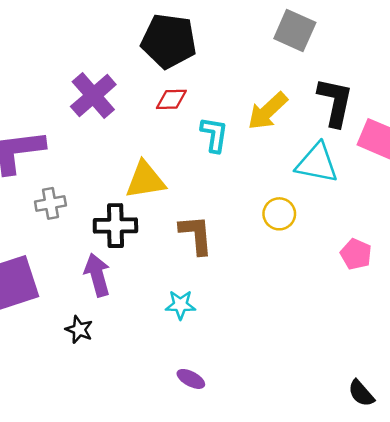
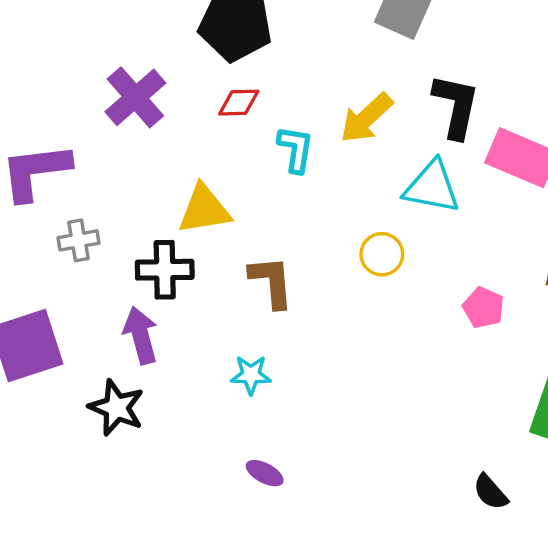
black star: (79, 330) -> (116, 408), size x1.5

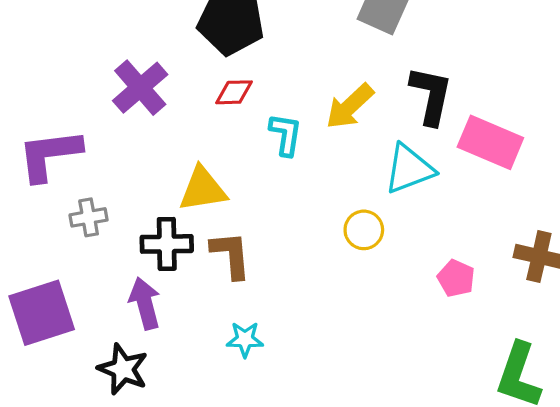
cyan triangle: (432, 187) -> (409, 169), turned -32
brown L-shape: (272, 282) -> (231, 255), moved

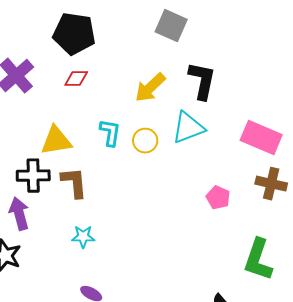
cyan L-shape: (286, 135) -> (110, 133), moved
pink rectangle: (490, 142) -> (261, 138), moved
yellow circle: (364, 230) -> (145, 141), moved

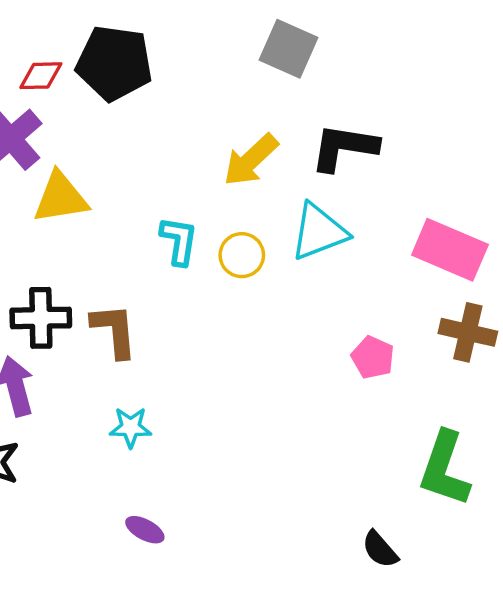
red diamond: (76, 79) -> (41, 76), moved
black L-shape: (202, 81) -> (344, 147), turned -93
yellow triangle: (56, 141) -> (61, 198), moved

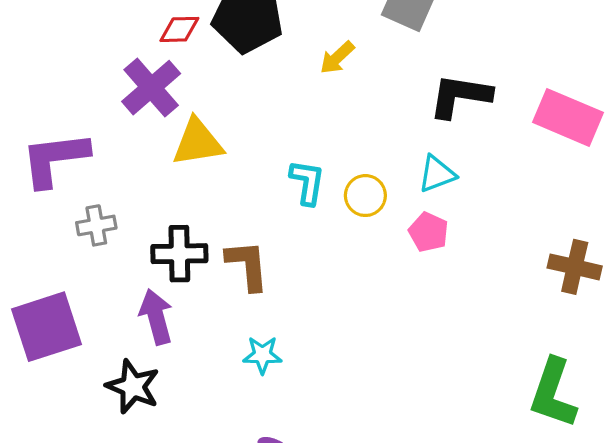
yellow arrow: (251, 160) -> (337, 58), moved, size x0.7
cyan triangle: (319, 232) -> (437, 174), size x0.7
pink rectangle: (450, 250) -> (568, 117), moved
pink pentagon: (373, 357) -> (429, 232), moved

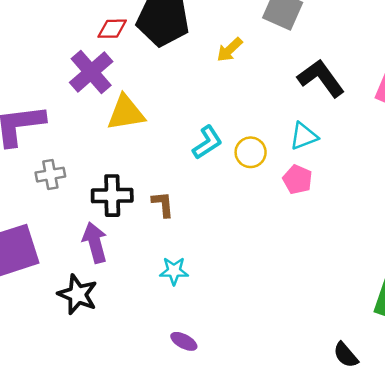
black L-shape: (460, 96) -> (321, 78), turned 45
cyan L-shape: (307, 182) -> (207, 142), turned 48
brown L-shape: (247, 265) -> (163, 204), size x0.7

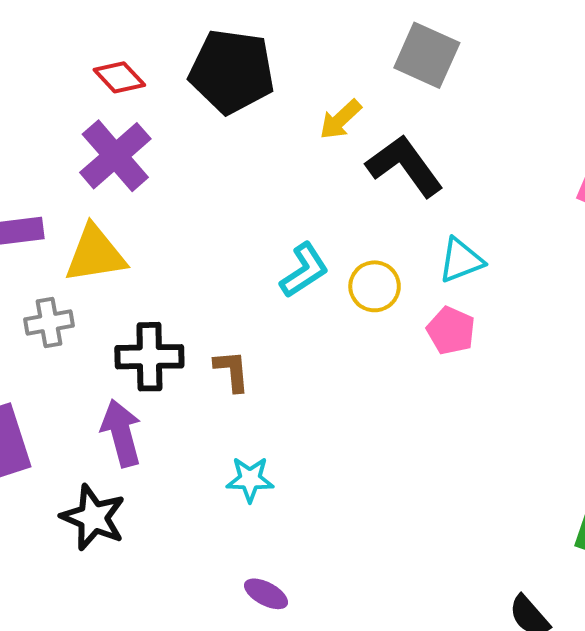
red diamond: (112, 29) -> (119, 77), moved, turned 48
black L-shape: (321, 78) -> (405, 166), moved
yellow triangle: (126, 113) -> (95, 254), moved

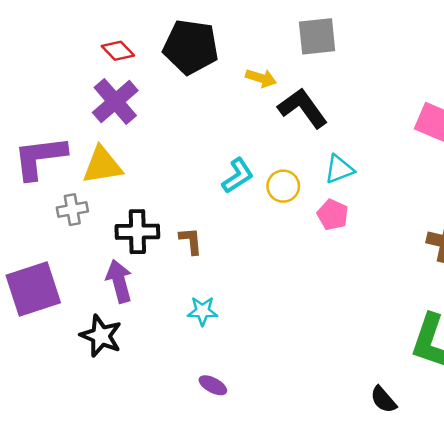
gray square: (427, 55) -> (317, 36), turned -30
yellow arrow: (340, 120) -> (261, 78), turned -120

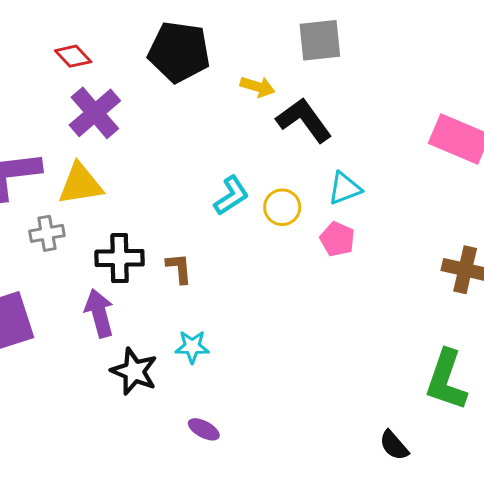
red diamond: (118, 51) -> (73, 56), moved
black star: (101, 336) -> (134, 371), moved

